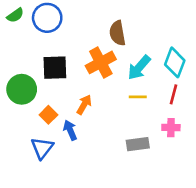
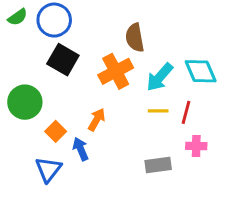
cyan diamond: (175, 62) -> (201, 71), turned -44
black square: (55, 68) -> (63, 60), moved, turned 32
red line: (174, 94) -> (186, 112), moved

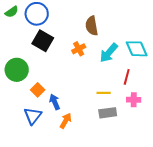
orange cross: (116, 71) -> (79, 49), size x0.6
yellow line: (158, 111) -> (104, 93), moved
orange arrow: (97, 120) -> (66, 121), moved

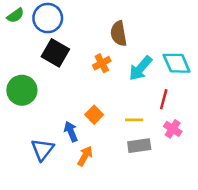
orange square: (38, 90) -> (94, 115), moved
pink cross: (134, 100) -> (173, 129), turned 32

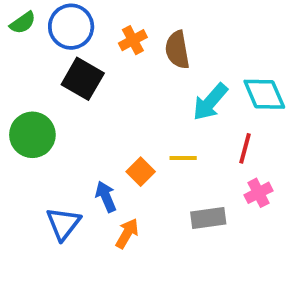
orange cross: (102, 63) -> (133, 40), moved
yellow line: (134, 120) -> (183, 158), moved
pink cross: (173, 129) -> (258, 193), turned 30

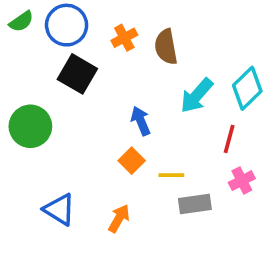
cyan diamond: (264, 94) -> (247, 88), turned 69
yellow line: (183, 158) -> (171, 175), moved
blue arrow: (106, 197) -> (141, 121), moved
blue triangle: (63, 224) -> (59, 209), turned -36

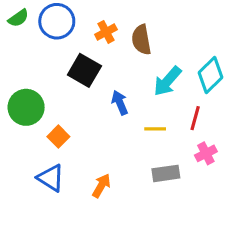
black square: (77, 74) -> (84, 70), moved
orange square: (132, 161) -> (58, 137), moved
yellow line: (171, 175) -> (155, 129), moved

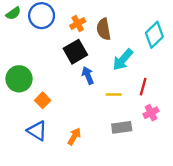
black square: (84, 70) -> (75, 52), moved, turned 30
cyan diamond: (210, 75) -> (154, 35), moved

